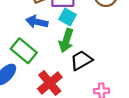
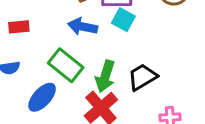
green arrow: (66, 40) -> (105, 76), moved

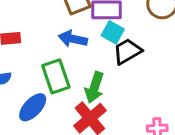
green rectangle: (66, 65) -> (56, 76), turned 32
black trapezoid: (142, 77) -> (127, 51), moved

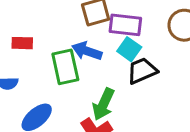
green rectangle: (56, 76) -> (65, 67), moved

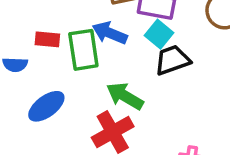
red rectangle: (22, 43) -> (47, 39), moved
green arrow: (103, 104) -> (125, 96), turned 92

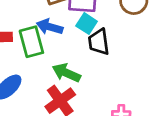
black trapezoid: (172, 60) -> (99, 42), turned -72

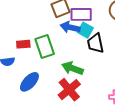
blue arrow: (50, 27) -> (70, 27), moved

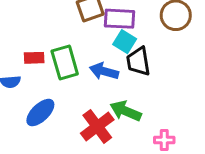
blue arrow: (70, 27) -> (104, 71), moved
green arrow: (72, 68) -> (126, 111), moved

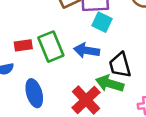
black trapezoid: (138, 61) -> (120, 65), moved
blue ellipse: (40, 113) -> (34, 93), turned -56

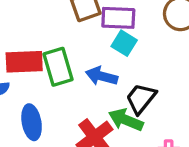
red rectangle: (23, 45) -> (24, 62), size x1.6
black trapezoid: (120, 65) -> (141, 98), turned 48

